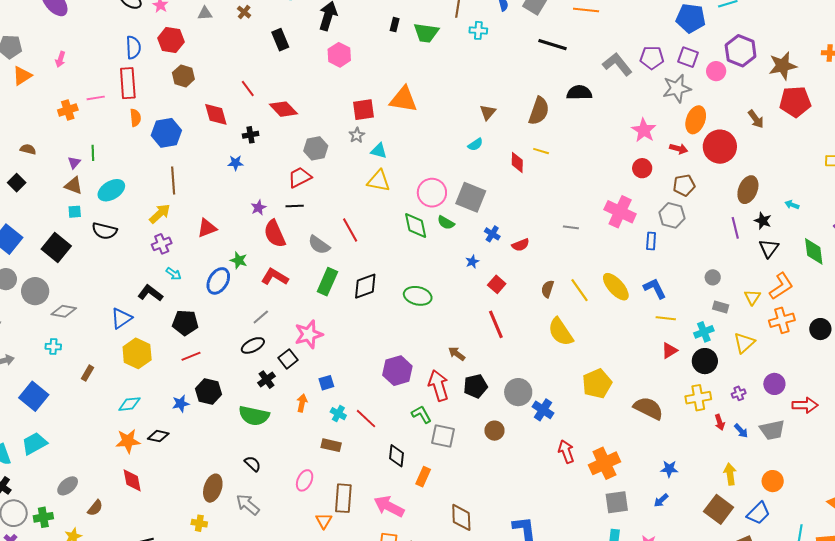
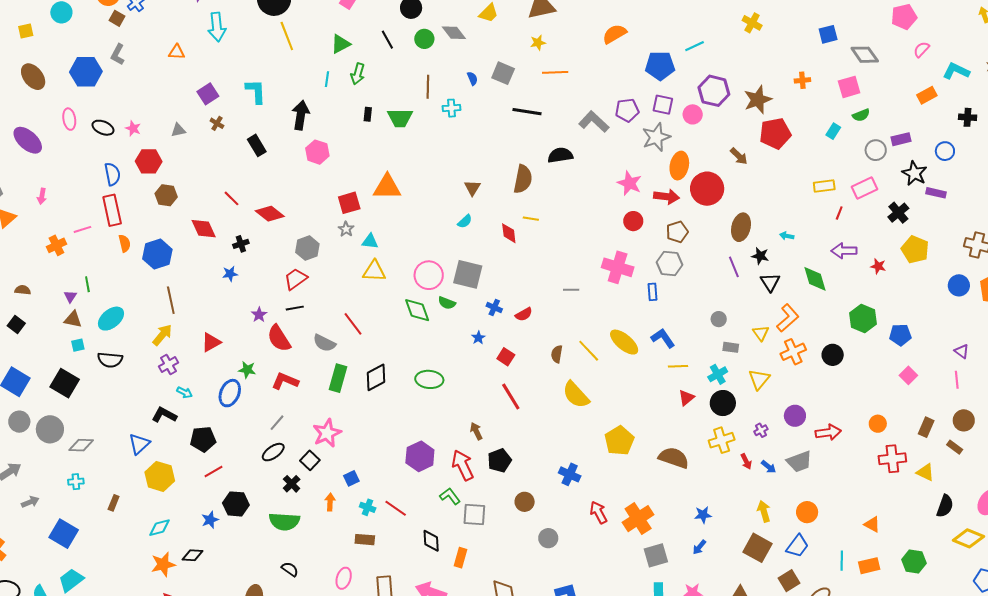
red arrow: (679, 149) -> (667, 197), size x1.4
brown arrow: (457, 354) -> (476, 431), turned 36
gray circle: (518, 392) -> (548, 538), moved, size x0.7

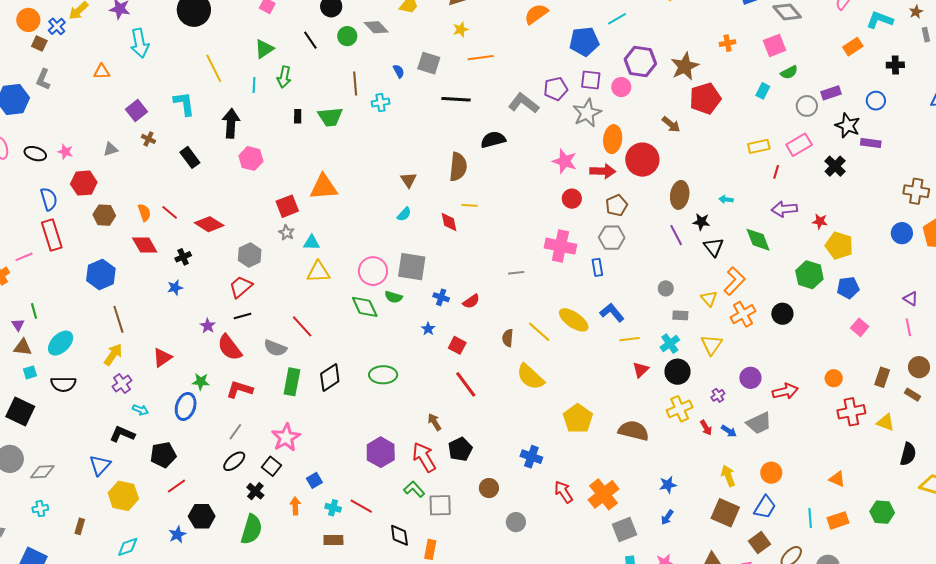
yellow line: (287, 36) -> (214, 68), moved
orange semicircle: (125, 243) -> (144, 213), moved
yellow pentagon: (915, 250) -> (839, 246), moved
green semicircle: (284, 521) -> (252, 529), turned -72

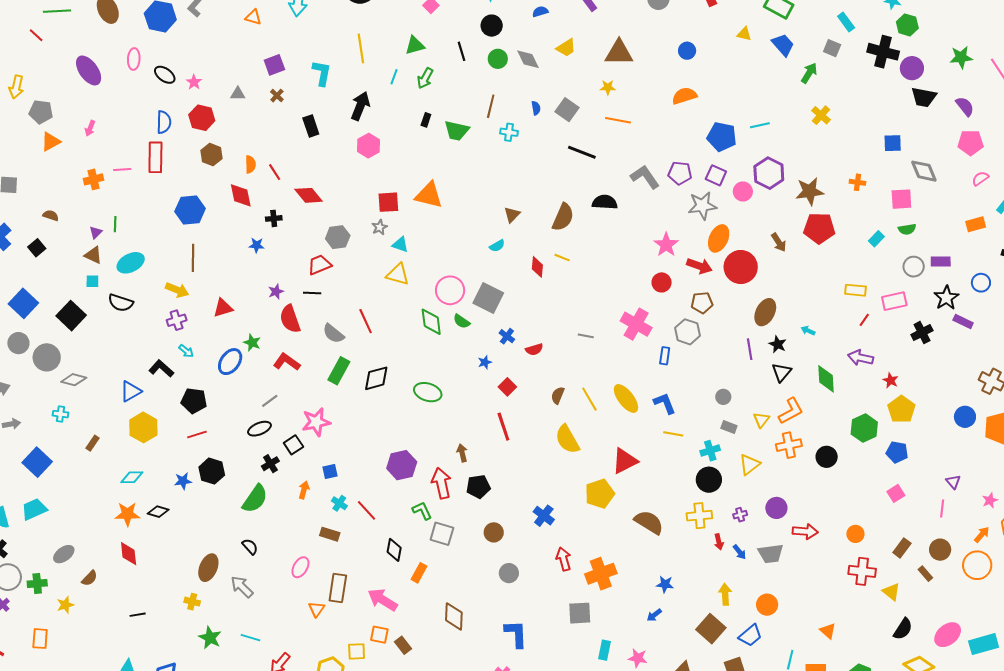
yellow arrow: (113, 355) -> (177, 290), turned 60
red triangle: (641, 370) -> (625, 461), moved, size x1.6
gray square: (625, 529) -> (580, 613), moved

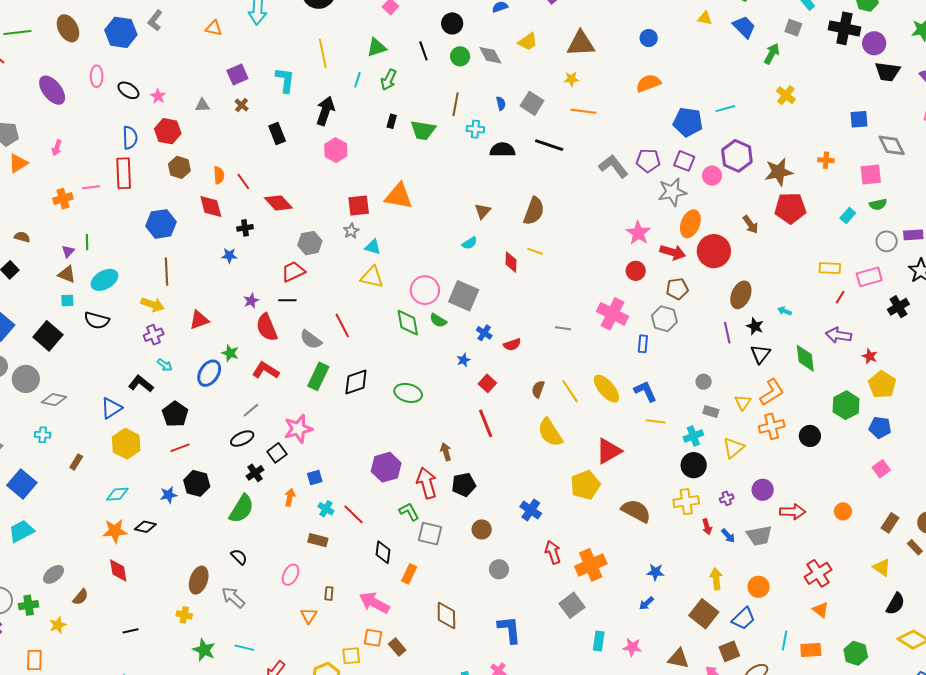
black semicircle: (605, 202) -> (502, 150), moved
black pentagon: (194, 401) -> (175, 414), turned 30
red cross: (862, 571) -> (818, 573), moved, turned -36
brown rectangle: (338, 588) -> (329, 593), size x0.5
gray square: (580, 613) -> (572, 605), turned -30

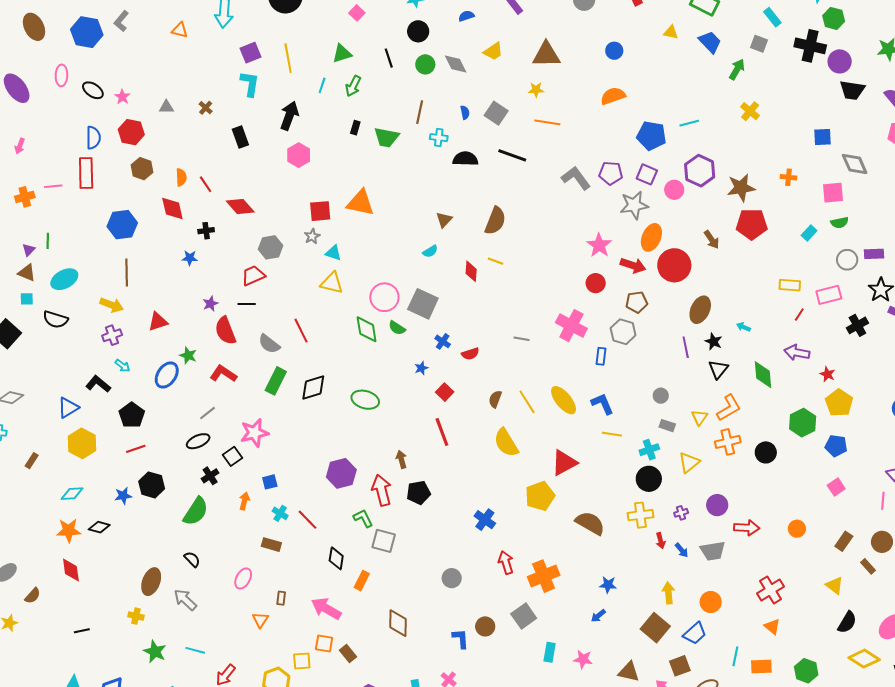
purple square: (237, 74) -> (250, 53), moved
brown circle: (482, 529) -> (485, 626), moved
blue L-shape: (509, 630) -> (461, 639), size x0.7

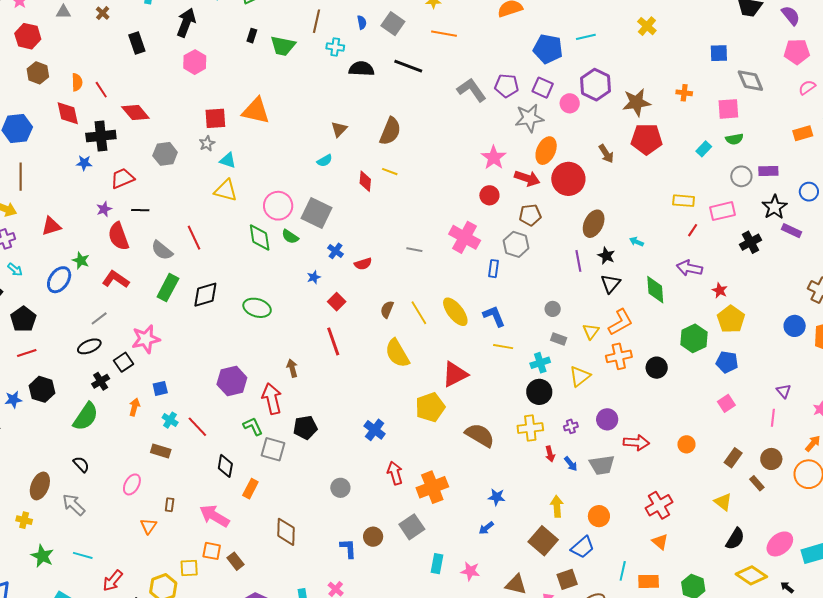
black cross: (206, 231) -> (101, 136), size x1.8
red trapezoid: (253, 276) -> (122, 178), moved
black pentagon: (419, 493) -> (305, 427), moved

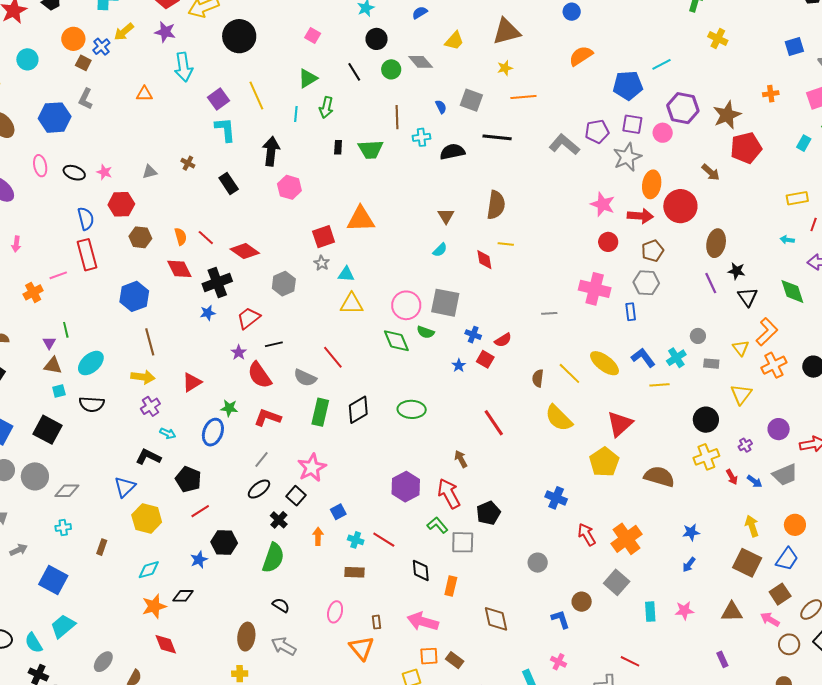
cyan arrow: (637, 242) -> (787, 240), moved
red square: (337, 302) -> (485, 359), moved
cyan cross: (540, 363) -> (676, 358), moved
orange triangle: (148, 526) -> (362, 648), size x1.5

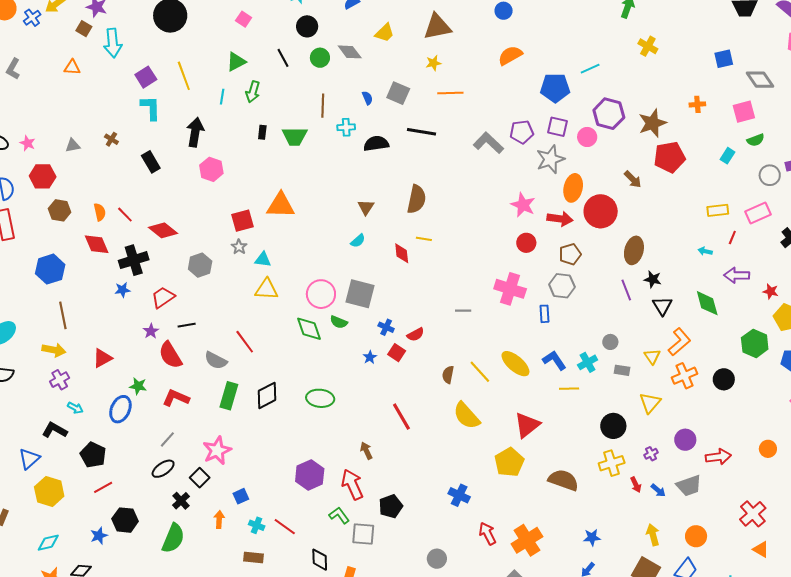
brown square: (83, 63) -> (84, 29), moved

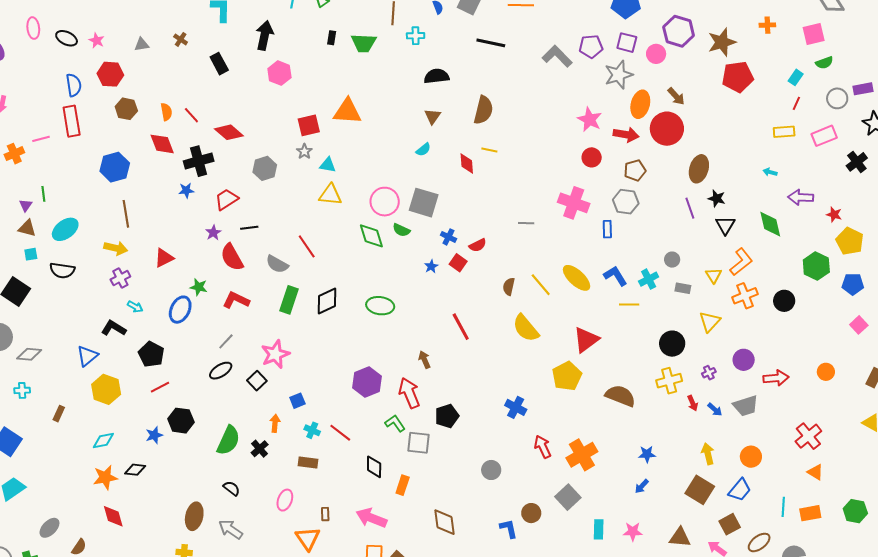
black semicircle: (376, 144) -> (437, 76), moved
brown arrow: (633, 179) -> (676, 96), moved
red line: (732, 238) -> (796, 103), moved
black cross: (181, 501) -> (260, 449), moved

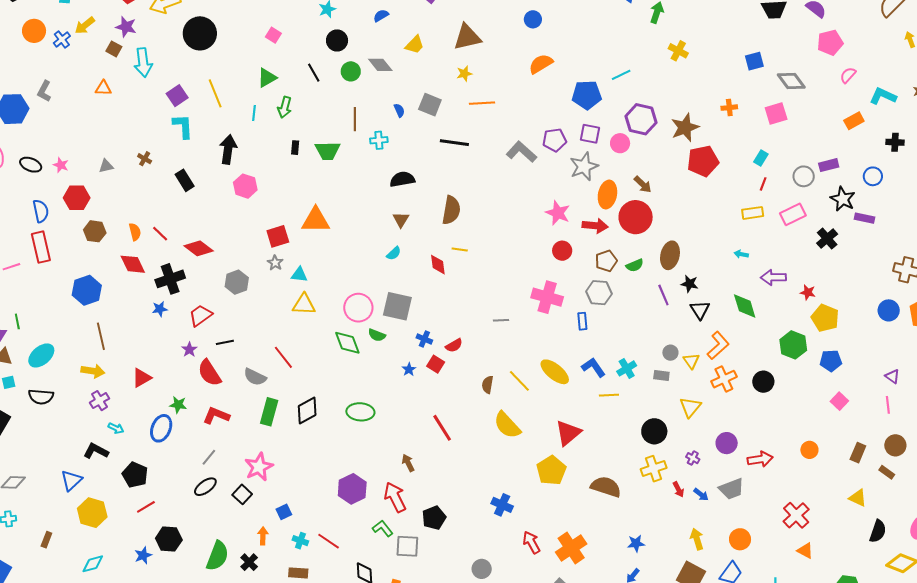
green semicircle: (824, 63) -> (635, 265), moved
gray circle: (672, 260) -> (670, 353), moved
purple cross: (709, 373) -> (693, 458), turned -32

